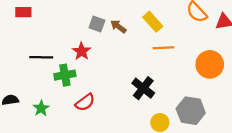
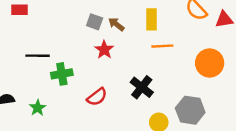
yellow rectangle: (153, 22) -> (151, 19), turned 42
red star: (82, 51) -> (104, 50), moved
red semicircle: (85, 102) -> (97, 97), moved

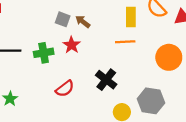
yellow rectangle: (151, 19) -> (131, 17), moved
green cross: (62, 74) -> (44, 53), moved

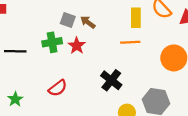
green cross: (44, 53) -> (52, 42), moved
red semicircle: (65, 89) -> (58, 88), moved

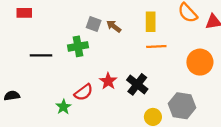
yellow rectangle: (136, 18) -> (151, 22), moved
red star: (77, 46) -> (108, 81), moved
green star: (15, 99) -> (63, 107), moved

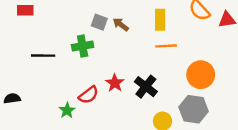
orange circle: (200, 62) -> (201, 75), moved

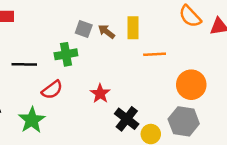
yellow rectangle: (160, 20) -> (133, 28), moved
black cross: (146, 87) -> (127, 119), moved
red semicircle: (89, 95) -> (52, 90), moved
green star: (67, 110) -> (32, 120), moved, size x1.5

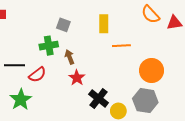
brown arrow: (106, 32) -> (70, 57), moved, turned 32
black line: (24, 64) -> (14, 65), moved

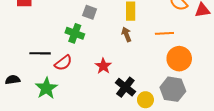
green cross: (49, 46) -> (75, 33), turned 30
orange line: (121, 46) -> (164, 33), moved
brown arrow: (70, 57) -> (126, 34), moved

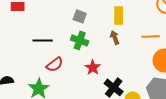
green cross: (75, 33) -> (80, 40), moved
black line: (40, 53) -> (43, 40), moved

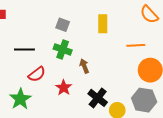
brown arrow: (115, 37) -> (84, 66), moved
red star: (93, 67) -> (64, 88), moved

